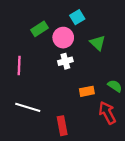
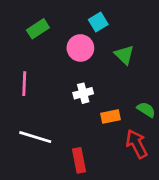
green rectangle: (40, 29) -> (38, 29), moved
white cross: (65, 61) -> (83, 93), moved

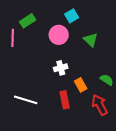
pink line: (24, 84) -> (13, 38), moved
orange rectangle: (111, 117) -> (81, 85), turned 72
red rectangle: (79, 160) -> (65, 100), moved

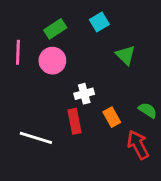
green rectangle: (28, 21) -> (55, 29), moved
pink circle: (59, 35) -> (52, 61), moved
red rectangle: (65, 100) -> (75, 121), moved

